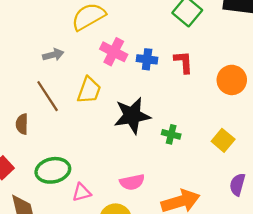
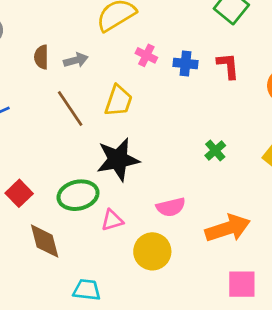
pink cross: (114, 52) -> (146, 55), size x0.7
black star: (132, 116) -> (118, 159), moved
brown semicircle: (22, 124) -> (41, 57), moved
green cross: (171, 134) -> (215, 150), turned 36

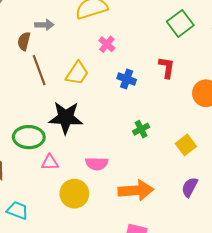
brown semicircle: (41, 57) -> (24, 41), moved
gray arrow: (76, 60) -> (44, 25), moved
blue cross: (185, 63) -> (127, 79), moved

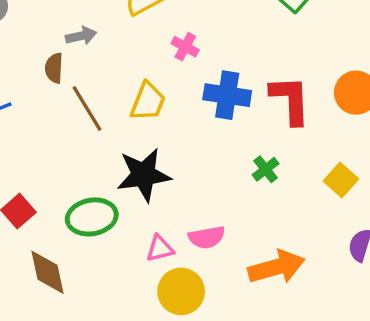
red L-shape: (167, 67) -> (290, 100), moved, size x1.5
blue cross: (127, 79) -> (227, 95), size x1.5
pink triangle: (50, 162) -> (160, 249), moved

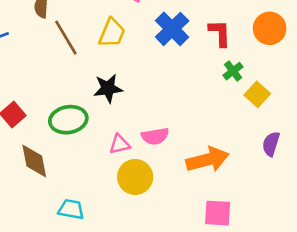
blue cross: (227, 95) -> (172, 29), turned 36
red L-shape: (290, 100) -> (220, 33), size x0.7
green cross: (266, 169) -> (233, 71), moved
black star: (144, 175) -> (108, 88), size x0.7

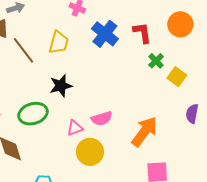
orange arrow: (208, 160) -> (144, 132), turned -32

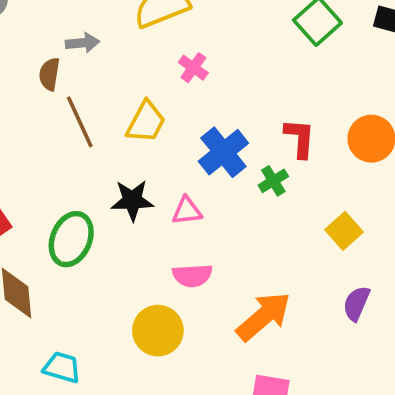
blue cross: (105, 34) -> (223, 152), moved
green cross: (156, 61) -> (273, 181), moved
green ellipse: (33, 114) -> (71, 239), turned -64
pink triangle: (75, 128) -> (187, 211), moved

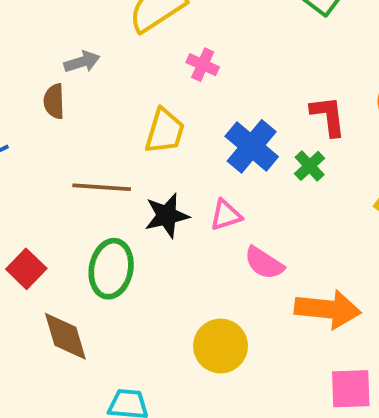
brown line: (80, 122) -> (102, 187), moved, turned -50
pink semicircle: (192, 276) -> (264, 263), moved, turned 48
orange arrow: (264, 316) -> (328, 309), turned 58

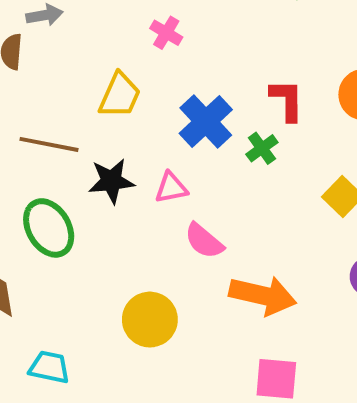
green ellipse: (111, 269) -> (49, 228), turned -48

